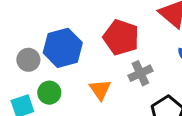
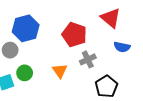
blue hexagon: (63, 48) -> (26, 28), moved

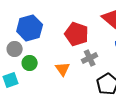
green circle: (25, 73) -> (30, 63), moved

